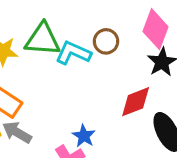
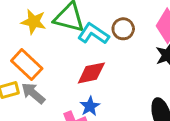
red diamond: (136, 102) -> (91, 73), moved

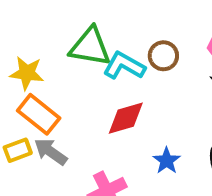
yellow star: (34, 22) -> (27, 73), moved
blue star: (90, 106) -> (167, 161), moved

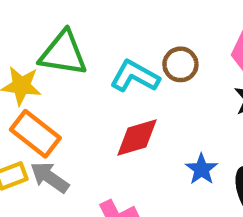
green triangle: (90, 47) -> (63, 53), moved
blue star: (167, 161) -> (201, 169), moved

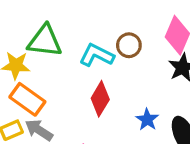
red diamond: (137, 137) -> (100, 99), turned -40

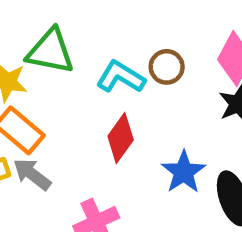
blue star: (147, 120) -> (184, 172), size x1.4

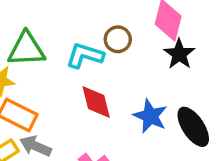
red diamond: (121, 138) -> (96, 102), turned -36

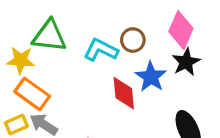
red diamond: (96, 102) -> (124, 93), moved
blue star: (150, 116) -> (151, 77), moved

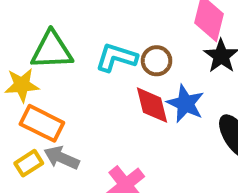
brown circle: (133, 40) -> (157, 61), moved
blue star: (151, 77) -> (185, 104), moved

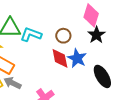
cyan L-shape: (116, 57) -> (31, 34), moved

